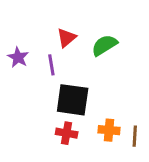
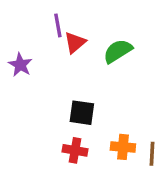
purple line: (51, 65) -> (58, 25), moved
black square: (73, 100) -> (82, 113), size x0.7

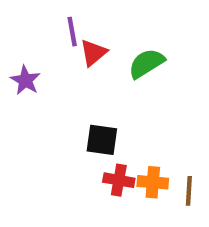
red cross: (75, 150) -> (119, 180), moved

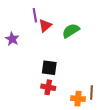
red cross: (119, 180) -> (48, 87), moved
orange cross: (153, 182) -> (78, 99), moved

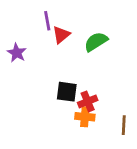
red cross: (48, 87) -> (88, 101), moved, turned -32
orange cross: (78, 99) -> (85, 117), moved

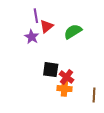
purple star: (17, 53) -> (32, 37), moved
red cross: (88, 101) -> (67, 77), turned -32

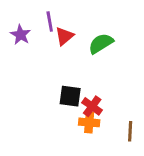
purple star: (32, 37) -> (20, 35), moved

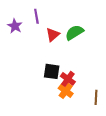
red triangle: (64, 36) -> (53, 35), moved
orange cross: (89, 122) -> (66, 91), turned 32

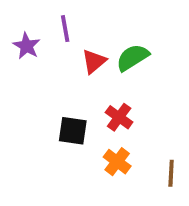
black square: (52, 71) -> (73, 131), moved
red cross: (68, 79) -> (119, 117), moved

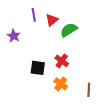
purple star: (27, 46) -> (14, 36), moved
red triangle: (94, 61) -> (52, 20), moved

